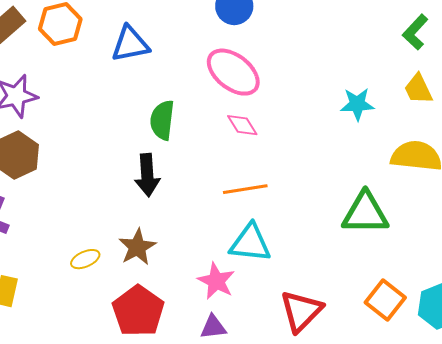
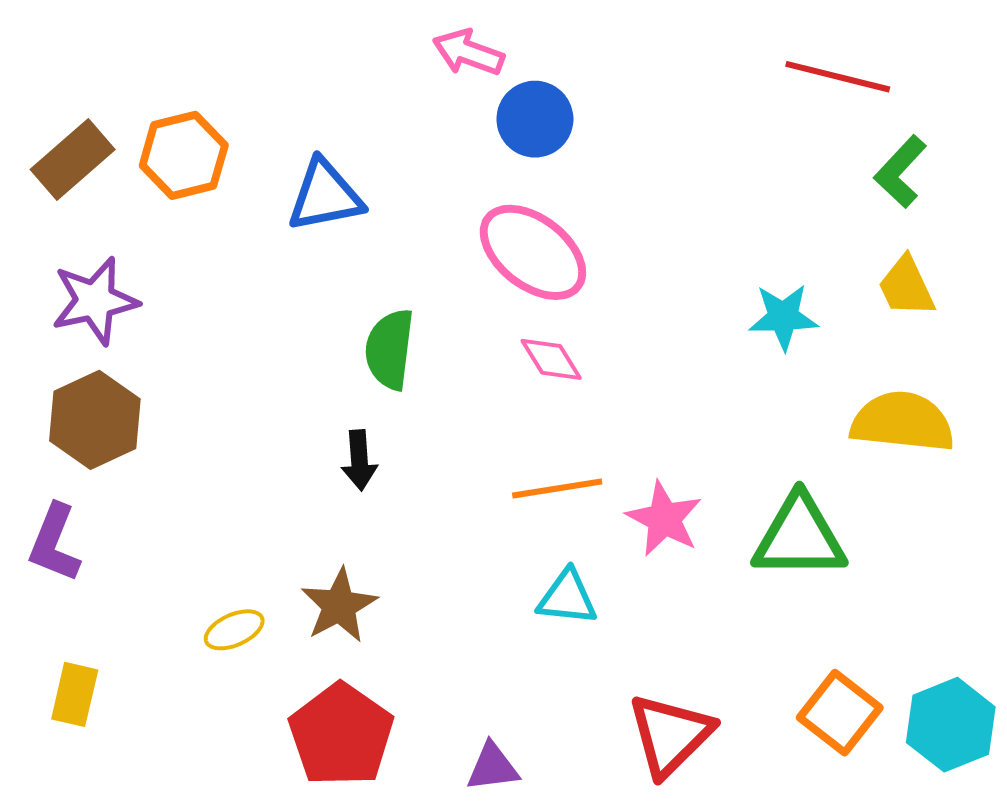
black arrow: (147, 175) -> (359, 460), size x0.7
cyan triangle: (250, 243) -> (567, 598), size x0.7
pink star: (216, 281) -> (664, 519), moved

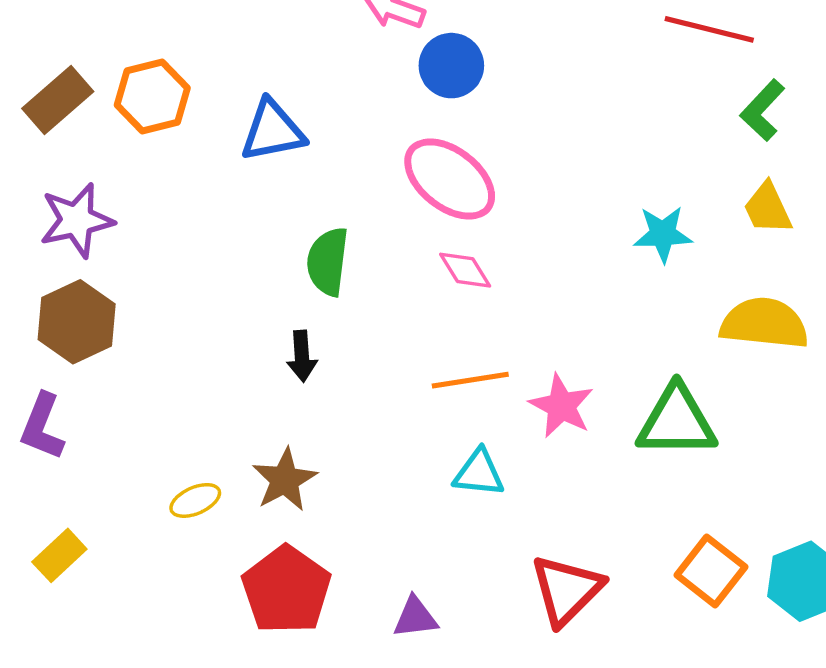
yellow rectangle: (75, 694) -> (59, 555), turned 34

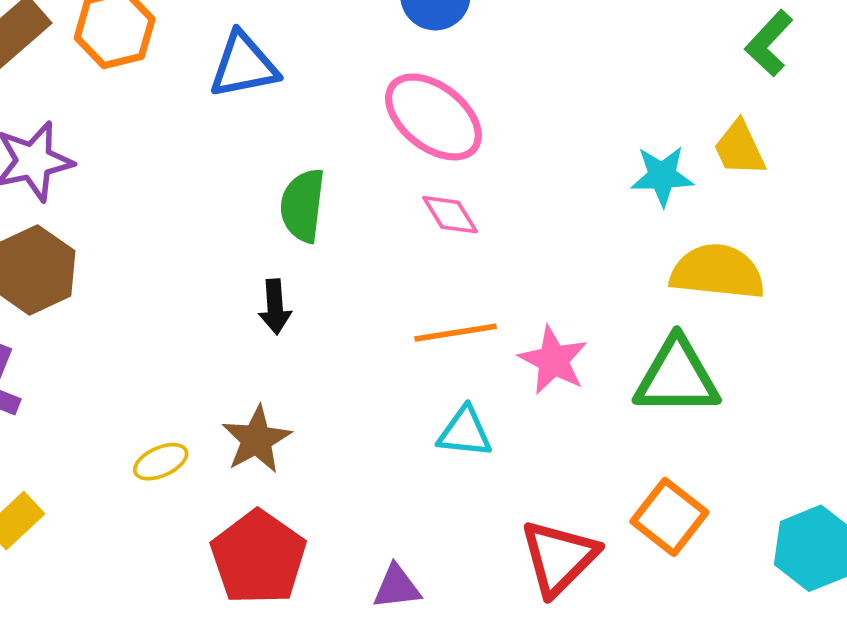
yellow trapezoid: (768, 208) -> (739, 148), moved
yellow semicircle: (764, 323) -> (717, 272), moved
orange square: (711, 571) -> (669, 517), moved

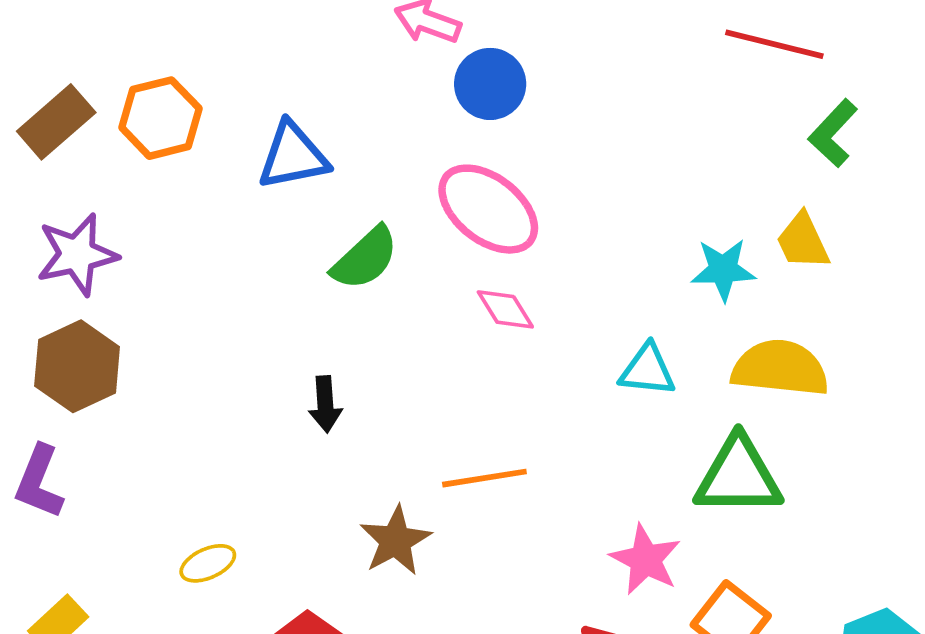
green semicircle: (303, 205) -> (365, 258), moved, turned -140
orange line: (456, 333) -> (484, 478), moved
pink star: (553, 360) -> (645, 560), moved
cyan triangle: (465, 432) -> (647, 370), moved
brown star: (257, 440) -> (395, 541), moved

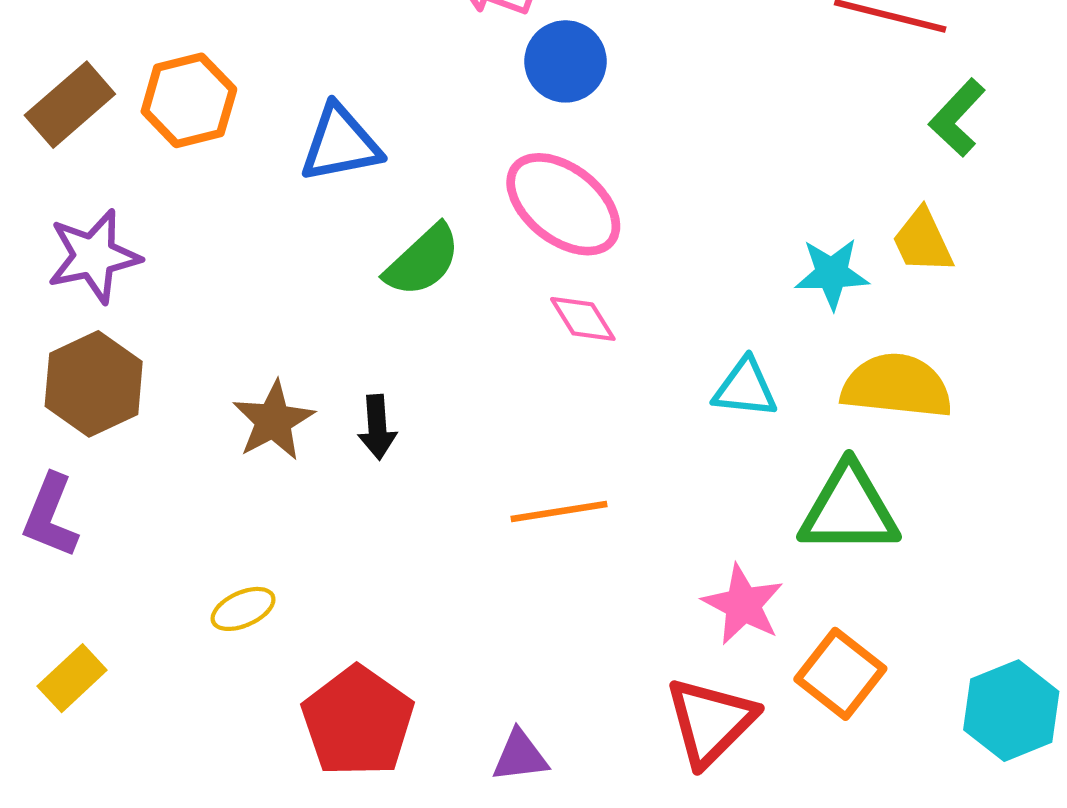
brown star: (395, 541) -> (273, 421), moved

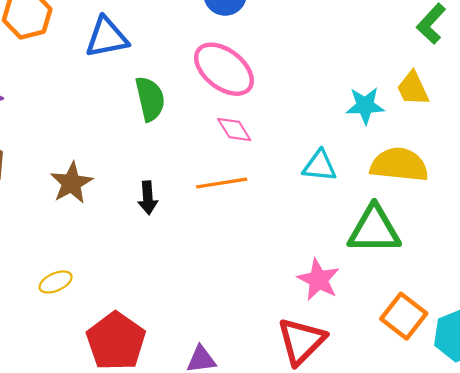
green semicircle: (423, 261) -> (150, 99), turned -60
black arrow: (377, 427) -> (148, 198), moved
orange line: (559, 512) -> (222, 183), moved
orange square: (840, 674) -> (404, 316), moved

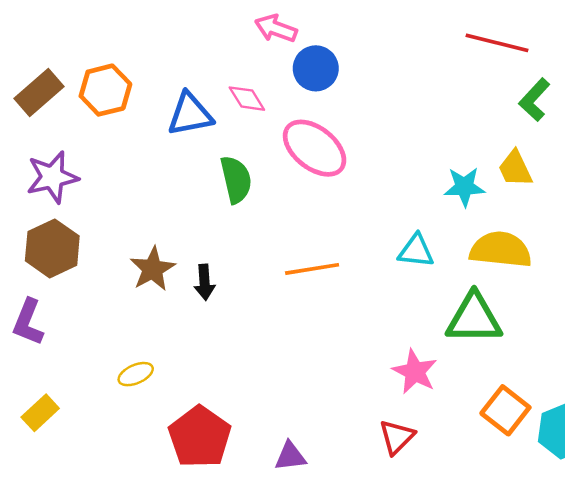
pink diamond: (234, 130) -> (247, 99), moved
black arrow: (148, 198) -> (205, 282), moved
red triangle: (301, 341) -> (397, 437), size x0.7

